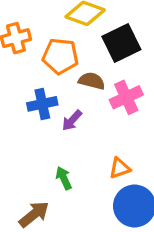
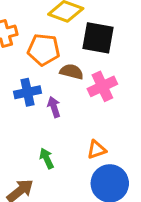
black square: (121, 43) -> (98, 38), turned 36
purple arrow: (72, 120) -> (54, 107), turned 120

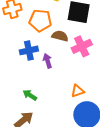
green arrow: (47, 158) -> (30, 95), moved, turned -32

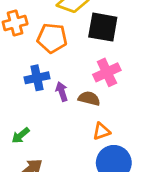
brown semicircle: (60, 36) -> (89, 98), moved
green arrow: (30, 95) -> (21, 135), moved, turned -72

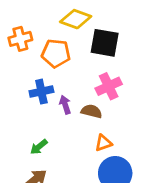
green arrow: (21, 135) -> (39, 147), moved

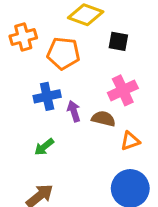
black square: (105, 43) -> (118, 41), size x0.6
orange triangle: (103, 143) -> (130, 141), moved
green arrow: (39, 147) -> (44, 147), moved

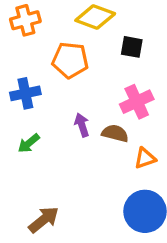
orange cross: (23, 37) -> (25, 20), moved
blue cross: (47, 96) -> (25, 93), moved
green arrow: (44, 147) -> (29, 143), moved

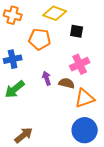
orange cross: (25, 20) -> (13, 15), turned 30
green arrow: (29, 143) -> (15, 89), size x1.5
orange triangle: (145, 158) -> (85, 98), size x1.5

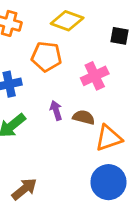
black square: (77, 31) -> (120, 36), moved
pink cross: (80, 64) -> (95, 76), moved

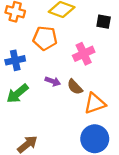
purple arrow: (56, 110) -> (53, 81), turned 128
brown semicircle: (84, 117) -> (75, 87), turned -147

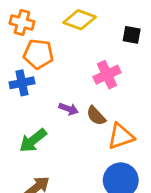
orange pentagon: (45, 38) -> (38, 54), moved
green arrow: (17, 93) -> (33, 140), moved

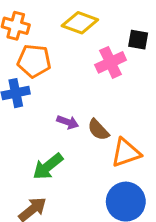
pink cross: (107, 75) -> (111, 62), moved
green arrow: (33, 140) -> (48, 166), moved

